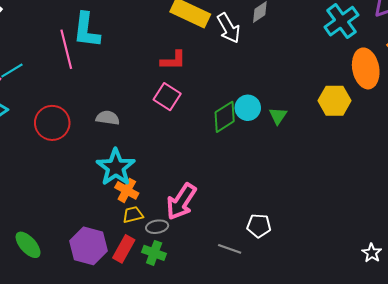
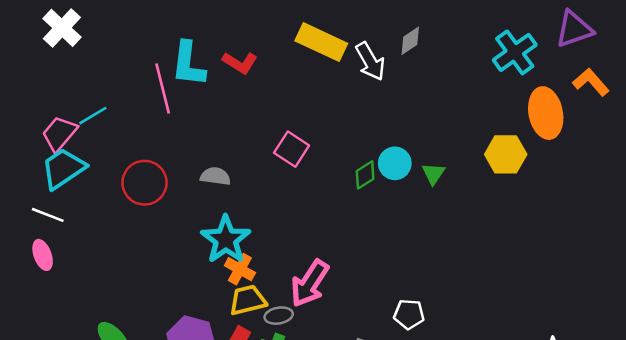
red L-shape: (173, 60) -> (240, 63), moved, turned 32
green diamond: (225, 117) -> (365, 175), size x0.7
yellow trapezoid: (133, 215) -> (248, 300), size x1.4

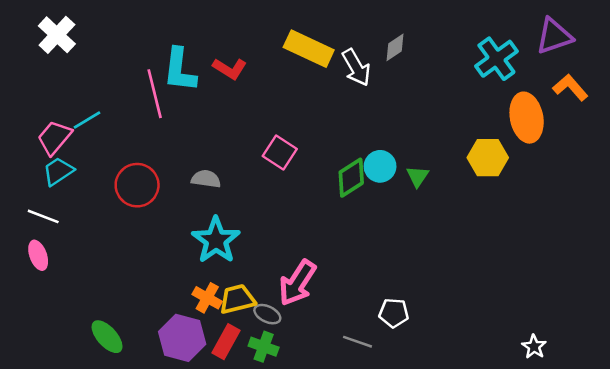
cyan trapezoid: (63, 169) -> (58, 171), size x0.7
green diamond: (365, 175) -> (351, 178), size x1.4
orange cross: (240, 269) -> (207, 298), moved
gray ellipse: (279, 316) -> (267, 314), turned 36

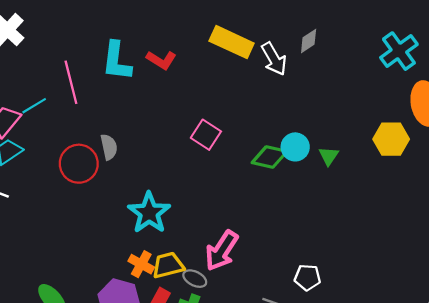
pink line: (155, 94) -> (71, 82), moved
green diamond: (351, 178) -> (270, 157), turned 45
gray semicircle: (206, 179) -> (109, 147), moved, turned 70

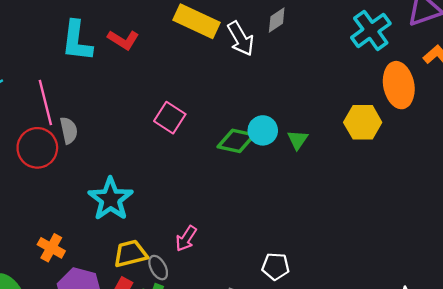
pink line: (71, 82) -> (45, 103), moved
pink arrow: (222, 251) -> (186, 238), size x0.6
orange cross: (141, 264) -> (51, 248), moved
gray ellipse: (195, 279) -> (158, 268), turned 35

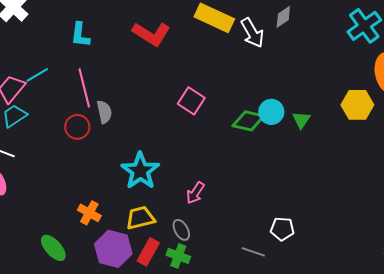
red L-shape: (123, 40) -> (151, 34), size x1.4
cyan L-shape: (77, 41) -> (80, 35), moved, size x0.7
red circle: (37, 148) -> (77, 127), size x0.7
pink arrow: (186, 238) -> (195, 193), moved
yellow trapezoid: (130, 254) -> (140, 218), moved

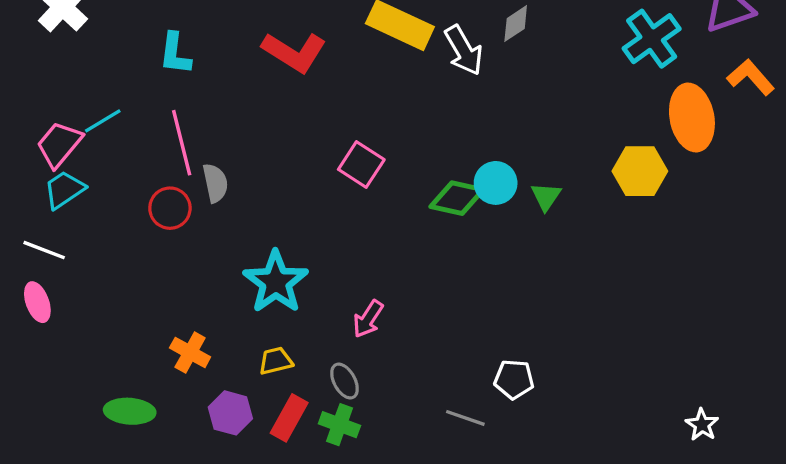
yellow trapezoid: (140, 218) -> (276, 361), size x0.7
green ellipse: (53, 248) -> (130, 411), turned -44
purple hexagon: (113, 249) -> (230, 413), size x0.7

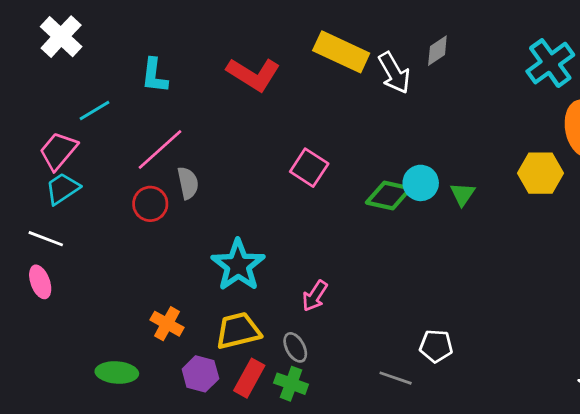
cyan line: (103, 121) -> (95, 110), moved
pink line: (182, 143) -> (160, 149), turned 62
yellow trapezoid: (276, 361) -> (238, 331), size x1.6

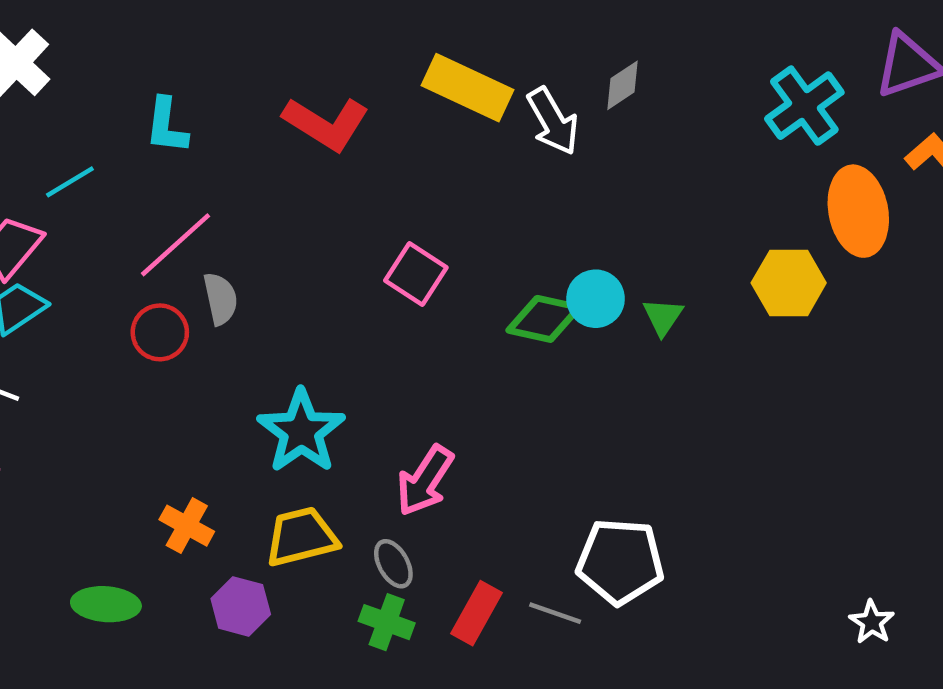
pink arrow: (315, 296) -> (425, 481), size x1.4
white pentagon: (436, 346) -> (620, 561), size x1.6
red rectangle: (249, 378) -> (476, 613), moved

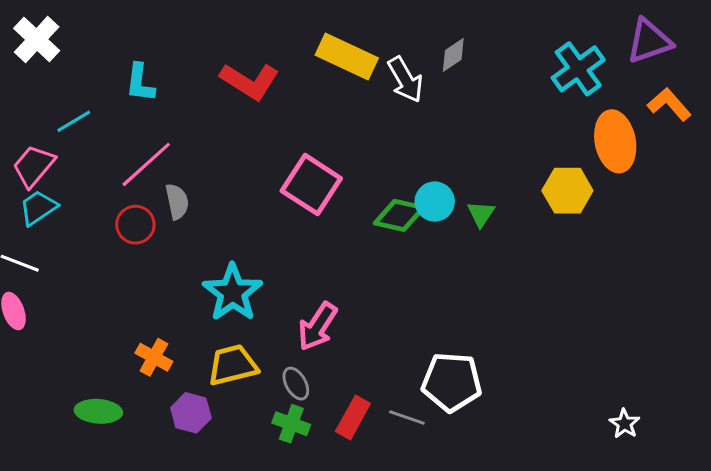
pink square: (416, 274) -> (311, 185), size x1.4

